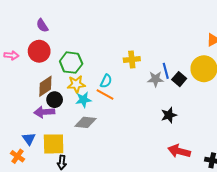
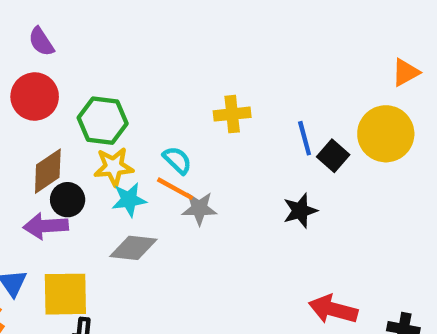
gray star: (156, 79) -> (199, 208), moved
cyan semicircle: (106, 81) -> (177, 160), turned -72
black star: (169, 115) -> (300, 211), moved

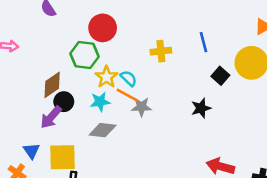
red circle: (35, 97) -> (103, 28), moved
blue line: (305, 138) -> (204, 42), moved
yellow star: (114, 167) -> (106, 77), moved, turned -30
purple arrow: (46, 226) -> (51, 117), turned -45

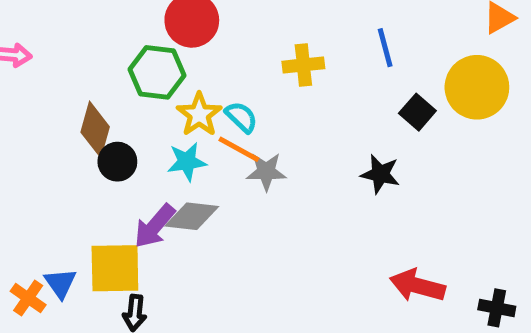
brown diamond: (52, 85) -> (95, 129), turned -40
black star: (201, 108) -> (380, 174), turned 30
purple arrow: (51, 117) -> (155, 226), moved
blue triangle: (31, 151) -> (60, 283), moved

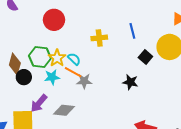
green hexagon: (157, 72) -> (40, 57), moved
gray diamond: (192, 216) -> (64, 110), moved

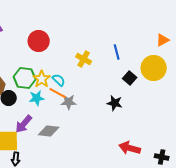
yellow cross: (99, 38) -> (84, 59), turned 35

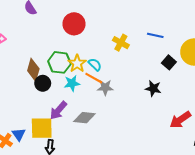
blue line: (117, 52) -> (155, 35), turned -63
red arrow: (130, 148) -> (180, 120), moved, turned -50

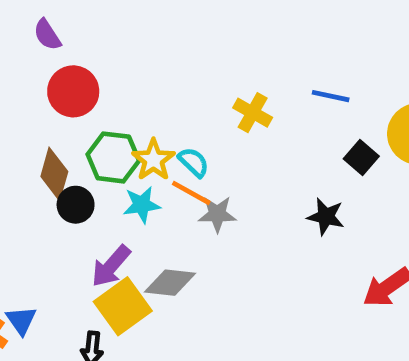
red circle: (74, 24) -> (73, 91), moved
yellow square: (42, 128) -> (123, 306), moved, turned -35

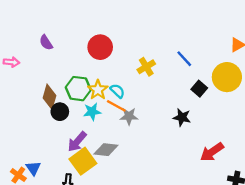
purple semicircle: (47, 35) -> (46, 43), moved
red circle: (73, 91) -> (100, 47), moved
blue line: (331, 96) -> (184, 59), turned 36
yellow cross: (253, 113) -> (146, 67), turned 30

